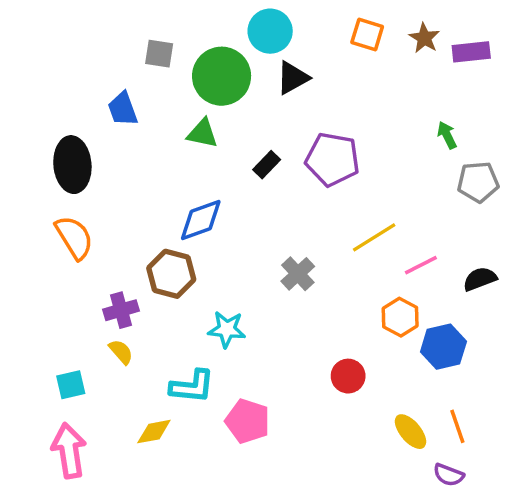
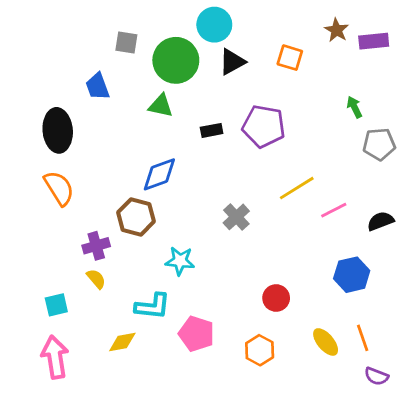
orange square: (367, 35) -> (290, 58), moved
black rectangle: (267, 165) -> (212, 130), turned 35
orange hexagon: (400, 317) -> (260, 350), moved
purple semicircle: (449, 475) -> (376, 376), moved

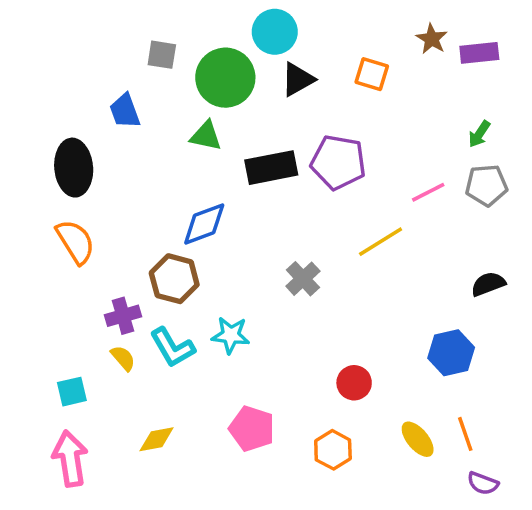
green arrow: (354, 107) -> (479, 134), moved, turned -120
black rectangle: (212, 130) -> (271, 168), size x1.8
pink line: (334, 210) -> (428, 192), moved
cyan L-shape: (152, 306) -> (172, 347), moved, turned 54

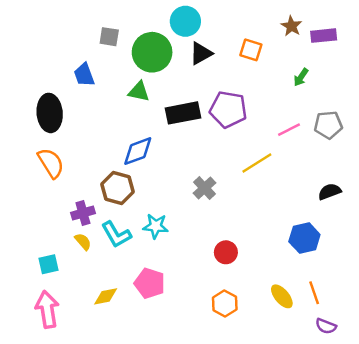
green arrow: (479, 134) -> (301, 77), moved
red circle: (354, 383) -> (226, 252), moved
pink pentagon: (252, 429) -> (150, 283), moved

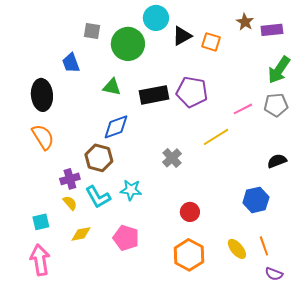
black triangle: (201, 53) -> (182, 36), moved
green arrow: (301, 77) -> (279, 70), moved, size x1.8
green triangle: (139, 92) -> (112, 87), moved
yellow diamond: (106, 296) -> (81, 234), moved
orange hexagon: (225, 304) -> (189, 255), size x1.4

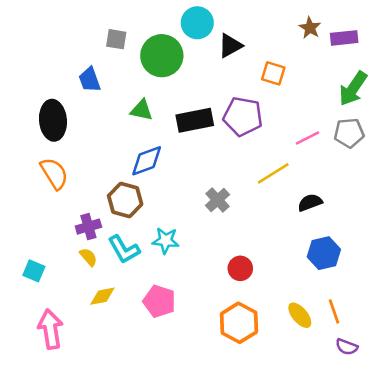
orange square: (211, 42) -> (273, 73), moved
black semicircle: (277, 161) -> (310, 203), moved
cyan square: (41, 222) -> (34, 271), moved, turned 36

